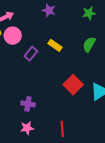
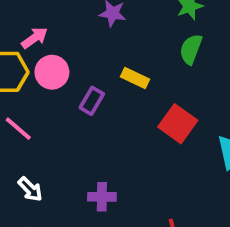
green semicircle: (89, 44) -> (191, 49), moved
red square: (73, 85) -> (178, 124), moved

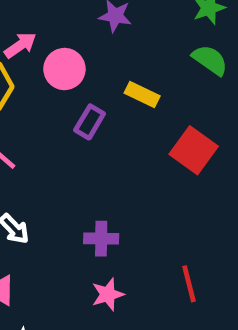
green semicircle: (191, 49) -> (210, 60), turned 104
pink circle: (52, 72) -> (64, 69), moved

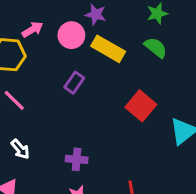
pink circle: (64, 69) -> (71, 35), moved
yellow rectangle: (142, 95) -> (108, 49), moved, size x1.5

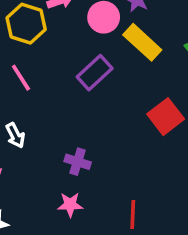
purple rectangle: (74, 83) -> (95, 73), size x1.4

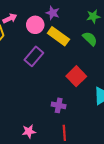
purple cross: (78, 162) -> (59, 105), moved

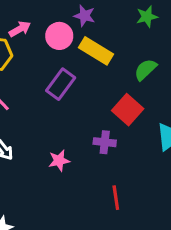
green semicircle: (90, 39) -> (145, 70), moved, turned -84
purple cross: (59, 105) -> (105, 142), moved
pink star: (29, 131) -> (59, 161), moved

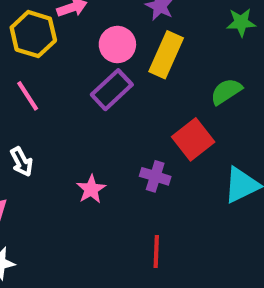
pink circle: (59, 36) -> (117, 45), moved
yellow rectangle: (96, 51) -> (166, 55), turned 72
pink star: (59, 161) -> (91, 189), turned -30

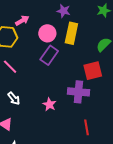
red square: (193, 139) -> (93, 71), turned 36
purple cross: (155, 176) -> (78, 92), size x1.5

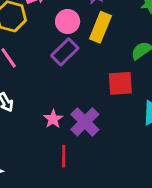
purple cross: (78, 92) -> (85, 122), moved, turned 30
red line: (87, 127) -> (64, 156), moved

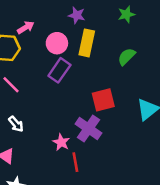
red square: (120, 83) -> (103, 100), moved
pink star: (53, 119) -> (61, 142), moved

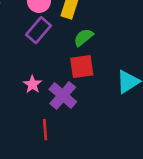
green semicircle: (127, 57) -> (83, 37), moved
pink star: (61, 142) -> (32, 84), moved

